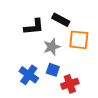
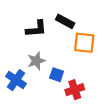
gray star: (52, 47) -> (36, 61), moved
blue cross: (29, 75) -> (16, 80), moved

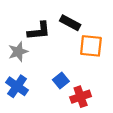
gray star: (36, 61) -> (18, 52), moved
blue square: (57, 75) -> (61, 81), turned 32

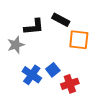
blue cross: (17, 86) -> (32, 75), moved

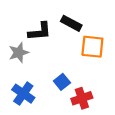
blue cross: (32, 75) -> (23, 94), moved

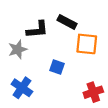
blue square: (62, 82) -> (57, 67), moved, turned -32
red cross: (82, 98) -> (93, 92), moved

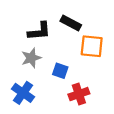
gray star: (18, 49) -> (31, 58), moved
red cross: (93, 92) -> (79, 94), moved

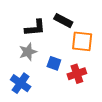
red cross: (79, 94) -> (77, 74), moved

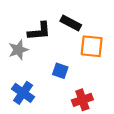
gray star: (28, 52) -> (18, 50), moved
red cross: (77, 74) -> (82, 100), moved

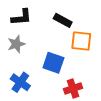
black L-shape: (39, 31) -> (21, 17), moved
blue square: (60, 71) -> (53, 63), size x1.5

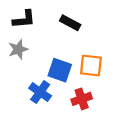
orange square: (81, 41) -> (91, 66), moved
blue cross: (20, 82) -> (40, 92), moved

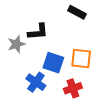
black L-shape: (24, 19) -> (38, 32), moved
black rectangle: (70, 23) -> (77, 12), moved

